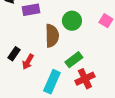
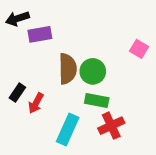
green circle: (72, 21) -> (93, 71), moved
green rectangle: (74, 60) -> (97, 100), turned 48

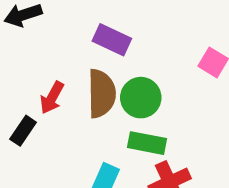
purple rectangle: (40, 34) -> (112, 40), moved, turned 35
red arrow: (36, 103) -> (52, 98), moved

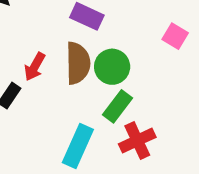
green rectangle: (147, 143) -> (117, 106), turned -64

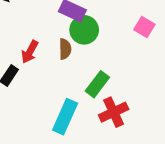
brown semicircle: (78, 63) -> (65, 49), size x0.6
green circle: (112, 67) -> (84, 30), moved

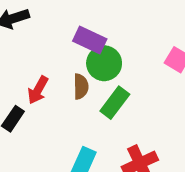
green rectangle: (97, 84) -> (115, 103), moved

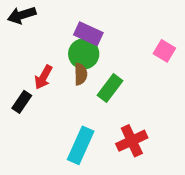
green circle: (104, 63) -> (84, 54), moved

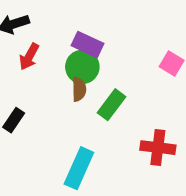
red arrow: (43, 77) -> (29, 57), moved
red cross: (132, 141) -> (158, 148), moved, turned 32

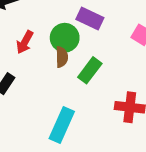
purple rectangle: (87, 45) -> (90, 19), moved
red arrow: (29, 57) -> (25, 42), moved

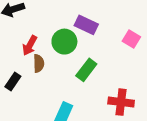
brown semicircle: (62, 57) -> (39, 63), moved

